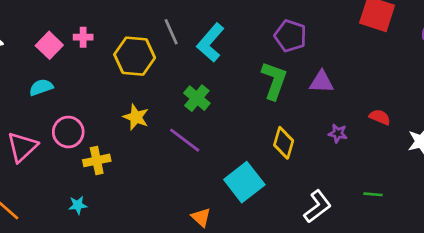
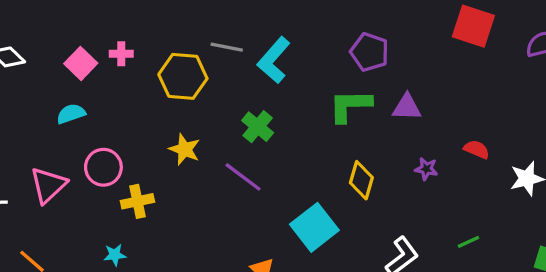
gray line: (171, 32) -> (227, 47), turned -55
green L-shape: (274, 81) -> (350, 106), turned -111
green line: (373, 194) -> (468, 242), turned -30

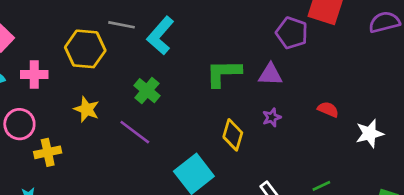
purple pentagon: (370, 52) -> (292, 33), moved
pink cross: (121, 54) -> (34, 74), moved, size x1.4
purple star: (426, 169) -> (272, 117), moved, turned -30

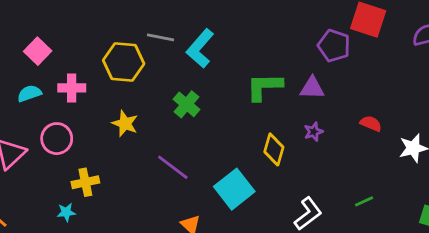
purple line: (135, 132) -> (173, 167), moved
yellow cross: (48, 152) -> (85, 182), moved

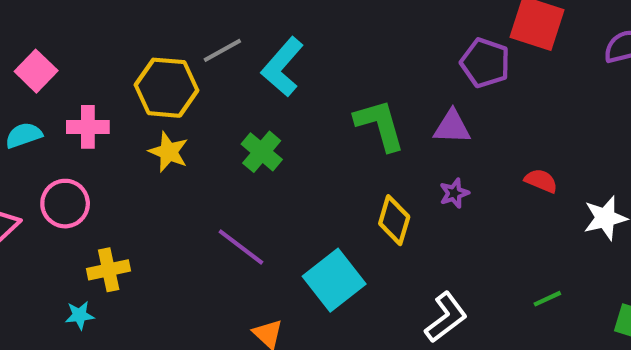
gray line: (161, 37) -> (222, 50), turned -40
green L-shape: (264, 87) -> (380, 125), turned 75
yellow star: (125, 124) -> (169, 152), moved
green line: (364, 201) -> (547, 299), moved

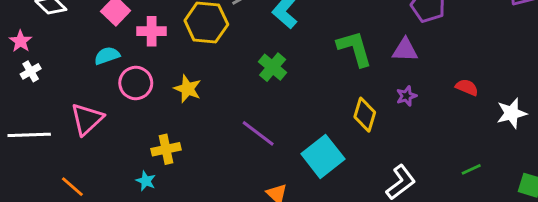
pink cross: (88, 127) -> (152, 31), moved
yellow star: (169, 152) -> (188, 89), moved
pink circle: (65, 204) -> (136, 83), moved
cyan star: (80, 315) -> (146, 181), turned 30

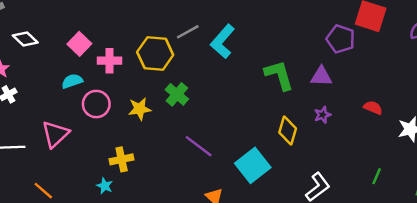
green cross: (273, 67) -> (177, 94), moved
yellow star: (188, 89) -> (140, 109), turned -30
green line: (471, 169) -> (377, 176), turned -42

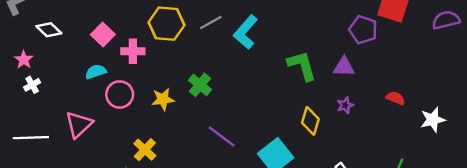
yellow hexagon: (155, 53) -> (166, 24), moved
yellow cross: (122, 159) -> (145, 150), turned -35

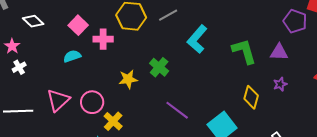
cyan L-shape: (246, 32) -> (197, 39), moved
pink circle: (120, 94) -> (92, 102), moved

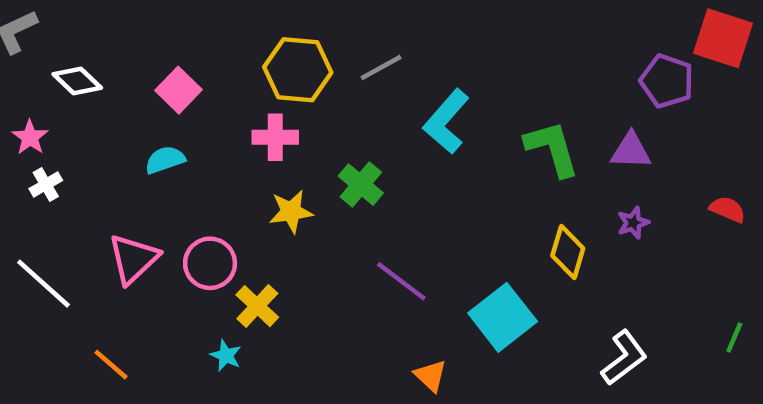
pink cross: (103, 39) -> (275, 137), moved
white line: (18, 111) -> (43, 284), turned 44

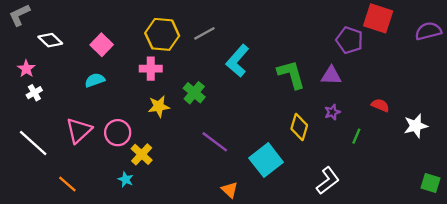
green line: (734, 338) -> (356, 136), moved

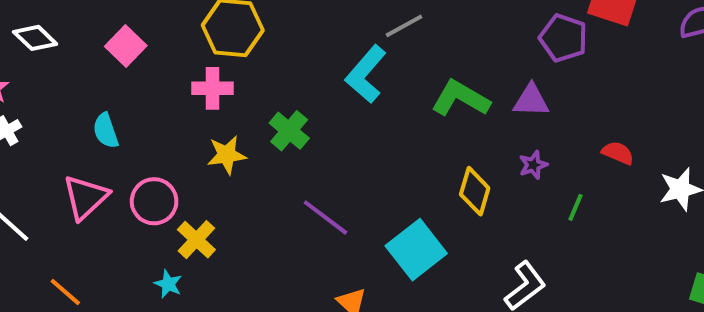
gray line: (204, 33) -> (404, 26), moved
green L-shape: (291, 74) -> (461, 98), turned -44
cyan semicircle: (95, 80) -> (106, 131), moved, turned -90

